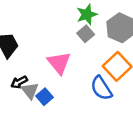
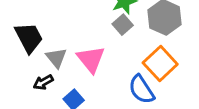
gray triangle: (30, 91) -> (56, 58), moved

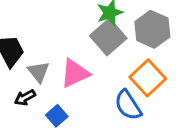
gray square: (123, 25) -> (108, 37), size x1.6
pink triangle: (91, 59) -> (75, 73), turned 44

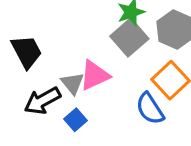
gray triangle: (39, 72) -> (72, 83), moved
black arrow: (25, 98) -> (42, 101), size x1.6

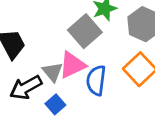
gray square: (129, 37) -> (85, 31), moved
blue semicircle: (150, 109) -> (96, 80), moved, turned 40

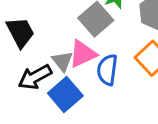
blue square: (55, 104) -> (65, 94), size x1.6

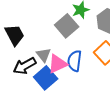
pink triangle: (83, 54) -> (58, 64), moved

